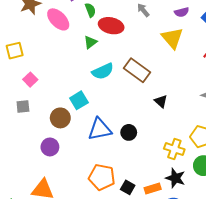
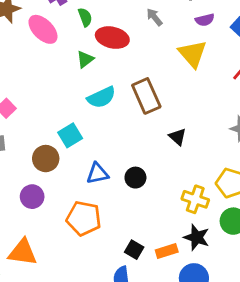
brown rectangle: (137, 70) -> (146, 96), turned 30
blue triangle: (100, 129) -> (97, 173), size x0.7
orange pentagon: (102, 177) -> (84, 218), moved

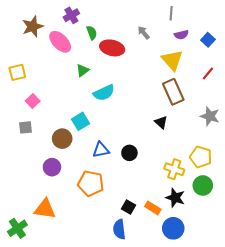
green triangle: (85, 59) -> (83, 70), moved
brown rectangle: (146, 96) -> (173, 92), moved
orange rectangle: (167, 251) -> (153, 208), turned 49

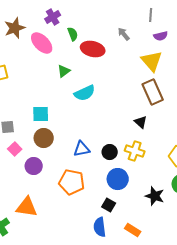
pink square: (33, 101) -> (15, 149), moved
cyan square: (81, 121) -> (41, 114), moved, turned 30
yellow cross: (174, 169) -> (135, 151), moved
orange rectangle: (153, 208) -> (133, 230), moved
blue circle: (173, 228) -> (118, 179), moved

